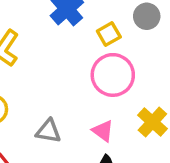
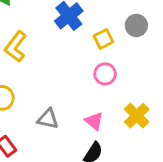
pink circle: (113, 75) -> (105, 74), size x0.6

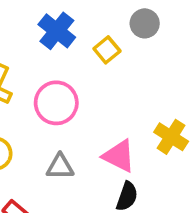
pink circle: (105, 74) -> (56, 103), moved, size x1.5
pink triangle: (94, 121) -> (119, 156), size x1.4

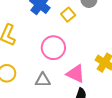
pink circle: (56, 103) -> (53, 48), moved

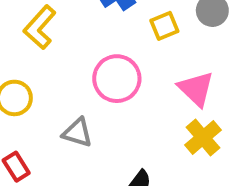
pink triangle: (76, 74) -> (196, 89), moved

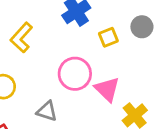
pink triangle: (196, 89) -> (107, 89), moved

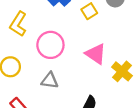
pink circle: (75, 74) -> (50, 45), moved

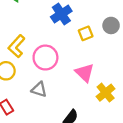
yellow L-shape: (18, 24) -> (17, 46), moved

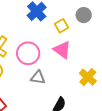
pink triangle: (85, 73) -> (62, 50), moved
gray triangle: (39, 89) -> (38, 77), moved

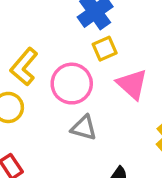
yellow square: (62, 26) -> (105, 49), moved

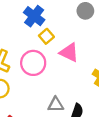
gray triangle: (84, 128) -> (56, 105), moved

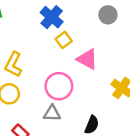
pink circle: (33, 63) -> (59, 86), moved
gray triangle: (56, 105) -> (52, 113), moved

